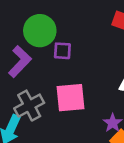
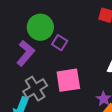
purple square: (62, 51) -> (60, 43), turned 32

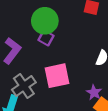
green circle: (40, 27) -> (45, 21), moved

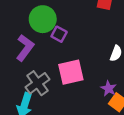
green circle: (45, 21) -> (43, 19), moved

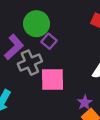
gray cross: (38, 83) -> (30, 63), moved

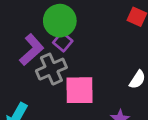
purple square: (49, 41) -> (63, 42), moved

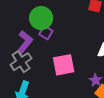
gray cross: (51, 69) -> (21, 62), moved

